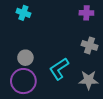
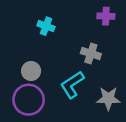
cyan cross: (23, 13) -> (46, 26), moved
gray cross: (90, 45) -> (91, 54), moved

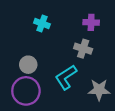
purple cross: (106, 16) -> (91, 22), moved

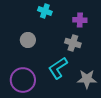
cyan cross: (42, 24) -> (45, 11), moved
gray circle: (28, 65) -> (28, 40), moved

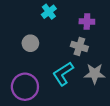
cyan cross: (45, 11) -> (49, 12), turned 32
gray star: (87, 79) -> (95, 74), moved

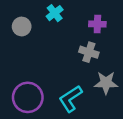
gray circle: (30, 43) -> (22, 26), moved
cyan L-shape: (63, 74) -> (71, 99), moved

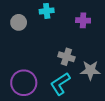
cyan cross: (55, 13) -> (47, 11), turned 32
gray cross: (89, 52) -> (66, 57), moved

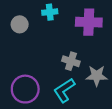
purple cross: (83, 20) -> (89, 22), size x1.6

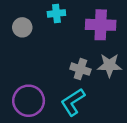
gray star: (97, 76) -> (109, 65), moved

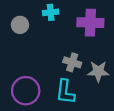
gray star: (109, 65) -> (98, 71), moved
cyan L-shape: (73, 102) -> (65, 92), turned -50

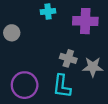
gray circle: (20, 25) -> (12, 33), moved

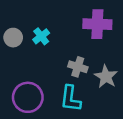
cyan cross: (48, 11) -> (41, 36), moved, turned -32
gray star: (93, 67) -> (106, 77), turned 30

